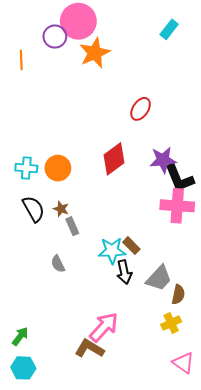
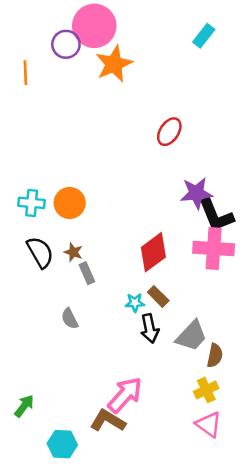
red diamond: (114, 159) -> (153, 252), moved
cyan star: (112, 251) -> (135, 303), size x0.6
pink triangle: (183, 363) -> (209, 424), moved
cyan hexagon: (23, 368) -> (62, 444), moved

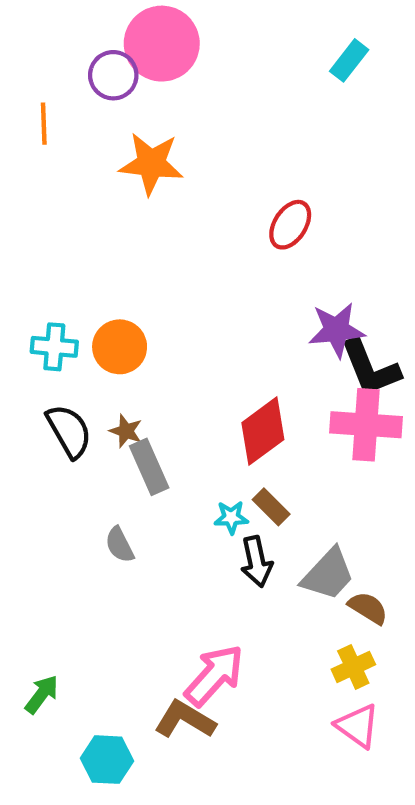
orange star: (114, 64) -> (151, 164), moved, turned 30
gray rectangle: (87, 273) -> (149, 467), size x1.4
brown semicircle: (215, 356) -> (368, 608), turned -70

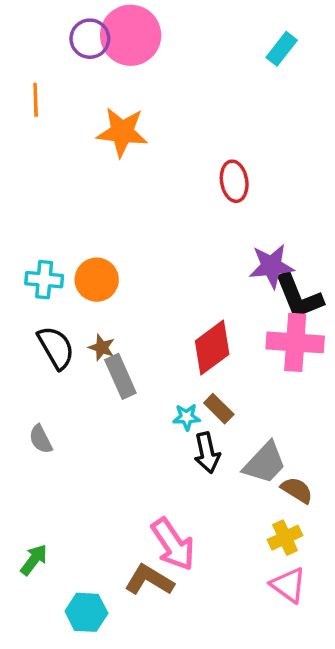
purple circle: (113, 75) -> (90, 39), moved
red ellipse: (290, 225) -> (234, 181), turned -42
gray semicircle: (120, 545) -> (41, 439), moved
pink arrow: (214, 675) -> (173, 544), turned 104

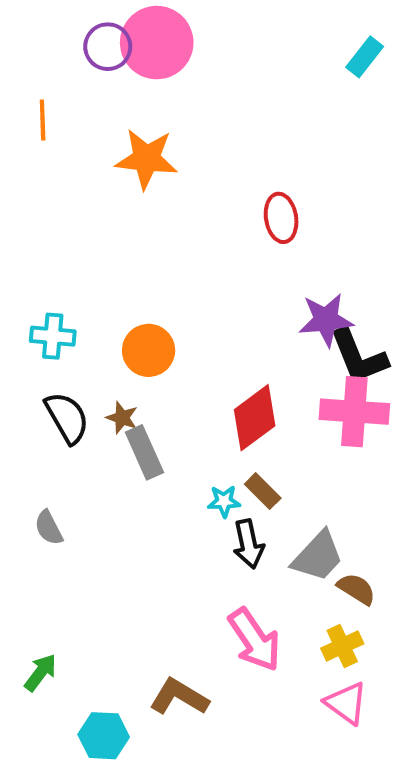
cyan rectangle: (282, 49) -> (365, 57), moved
orange circle: (97, 280) -> (149, 350), moved
pink arrow: (173, 544) -> (255, 640), moved

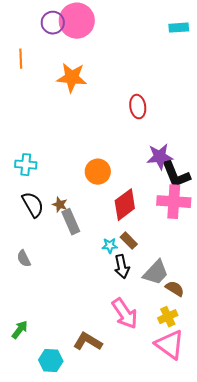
cyan rectangle: (365, 57) -> (179, 28), turned 48
orange circle: (149, 350) -> (98, 172), moved
pink triangle: (346, 703) -> (170, 345), size x1.4

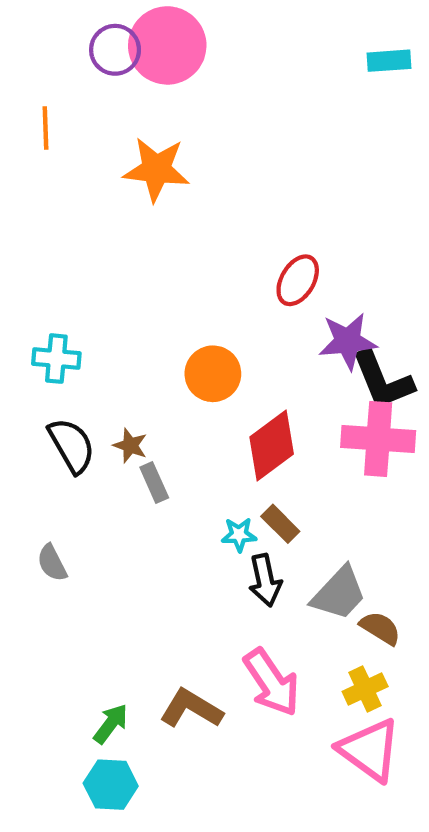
red ellipse: (138, 107) -> (298, 280), moved, turned 40
gray rectangle: (71, 222) -> (154, 482), size x0.7
green arrow: (20, 330) -> (111, 724), moved
brown L-shape: (88, 342) -> (191, 709), moved

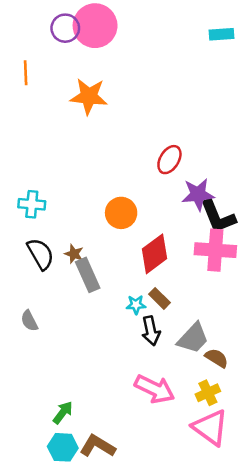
gray rectangle: (154, 482) -> (88, 275), size x1.5
pink arrow: (272, 682) -> (155, 389), turned -30
brown L-shape: (191, 709) -> (98, 446), moved

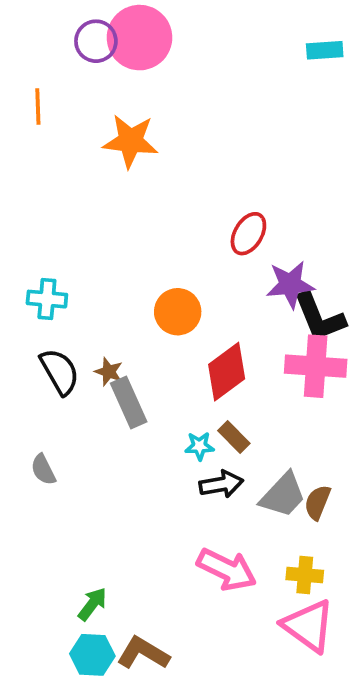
black arrow: (151, 331) -> (221, 484), turned -88
brown semicircle: (217, 358) -> (317, 502), moved, turned -100
yellow cross: (208, 393) -> (305, 575), turned 30

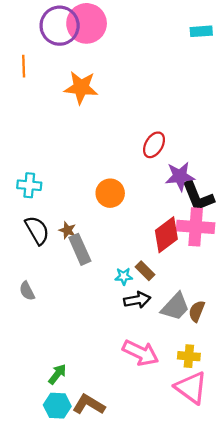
purple circle: (96, 41) -> (60, 26), size x1.5
red diamond: (227, 372) -> (166, 235), moved

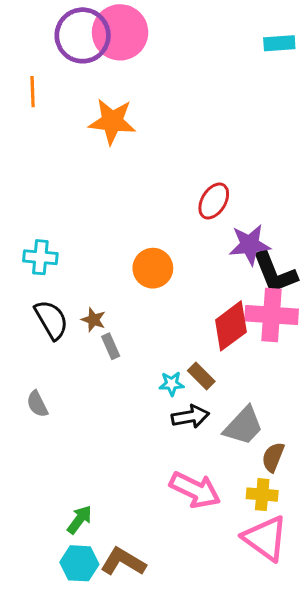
gray rectangle: (80, 249) -> (111, 346), size x0.6
brown semicircle: (197, 311) -> (273, 457), moved

